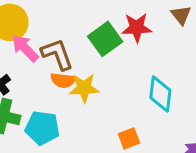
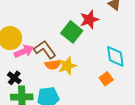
pink arrow: (25, 48) -> (24, 51), turned 126
orange square: (129, 138) -> (106, 79), moved

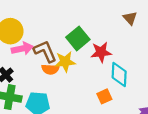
red star: (89, 20) -> (101, 52), moved
yellow star: (67, 66) -> (65, 62), moved

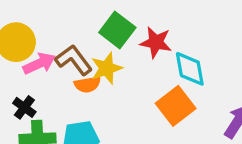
red star: (101, 52) -> (156, 42), turned 30
orange square: (104, 96) -> (176, 106), size x1.6

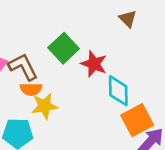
yellow star: (107, 68) -> (45, 106), moved
orange square: (176, 106) -> (137, 120), moved

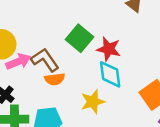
cyan diamond: (118, 91) -> (110, 74), moved
yellow star: (45, 106) -> (93, 102), moved

